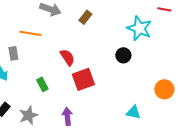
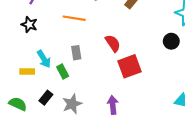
gray rectangle: (13, 53) -> (76, 53), moved
green rectangle: (42, 84) -> (63, 71), moved

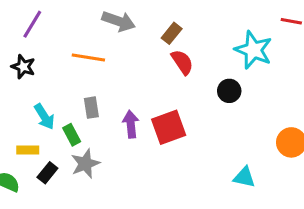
red semicircle: (113, 43) -> (182, 62), moved
yellow rectangle: (27, 71) -> (28, 150), moved
gray star: (72, 104) -> (85, 164), moved
purple arrow: (113, 105) -> (131, 124), moved

